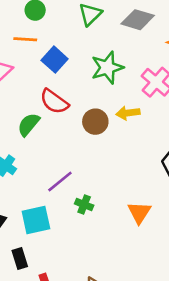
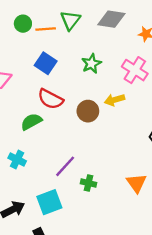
orange line: (25, 39) -> (46, 29), moved
green star: (107, 68) -> (91, 64), size x0.7
green semicircle: (29, 124) -> (31, 122), turned 30

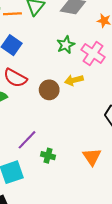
green star: (91, 64) -> (66, 45), moved

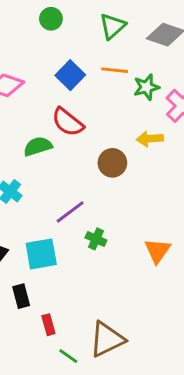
orange line: (12, 14) -> (115, 70), moved
brown circle: (49, 90) -> (112, 163), moved

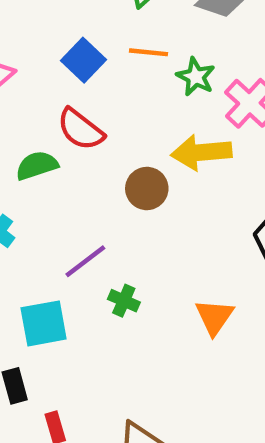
green star: (146, 87) -> (196, 77), turned -30
yellow arrow: (150, 139) -> (201, 152), size x1.5

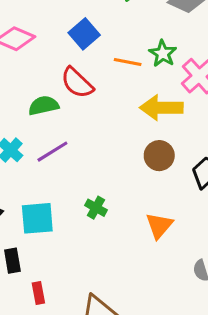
orange line: (148, 52) -> (128, 62), moved
brown circle: (147, 189) -> (159, 156), moved
purple line: (85, 261) -> (52, 152), moved

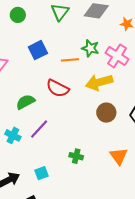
blue square: (84, 34) -> (38, 50), turned 30
red semicircle: (77, 83) -> (58, 88), moved
cyan square: (37, 218) -> (42, 173), size x0.6

